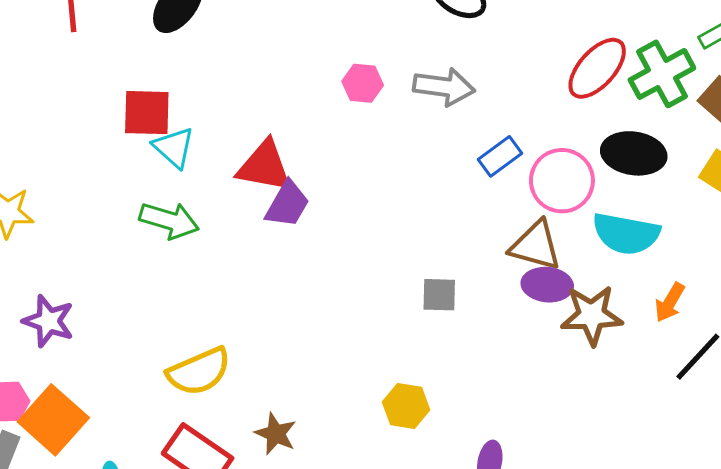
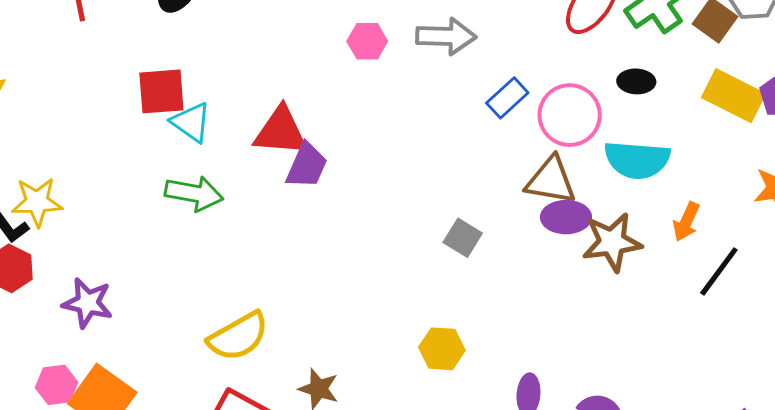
black ellipse: (634, 153) -> (636, 81), size x0.6
gray square: (439, 295) -> (463, 238), turned 36

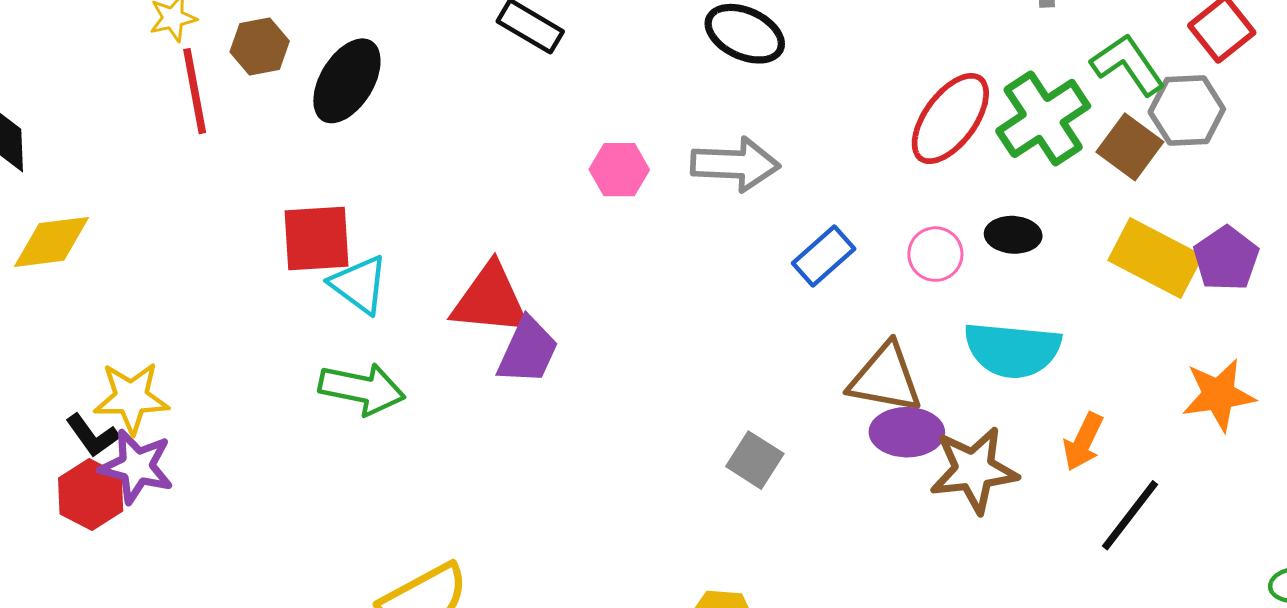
pink circle: (570, 115) -> (935, 254), moved, size x0.6
purple star: (88, 303) -> (137, 467), moved

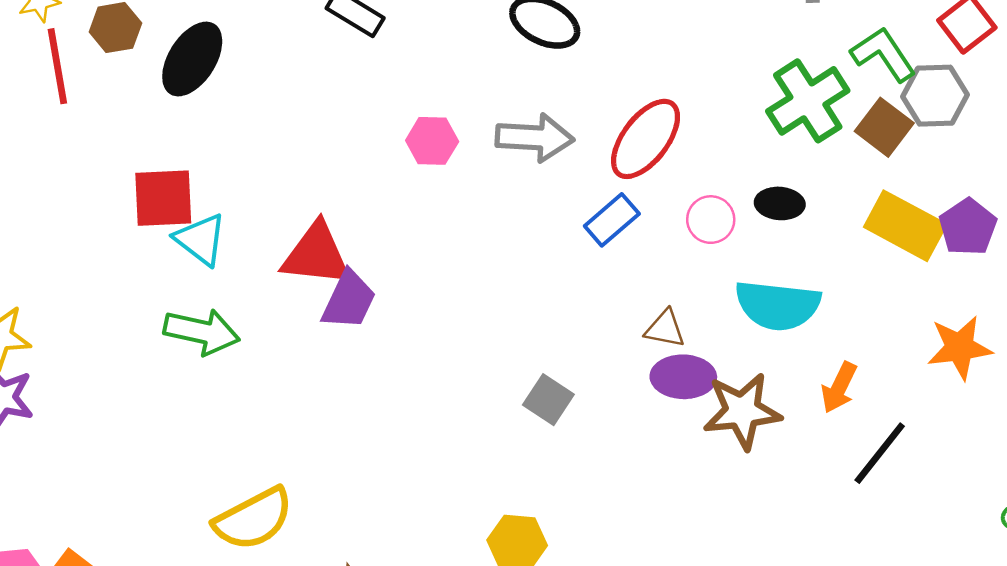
red ellipse: (950, 119) -> (646, 139), moved
brown triangle: (885, 378) -> (665, 329), size x0.6

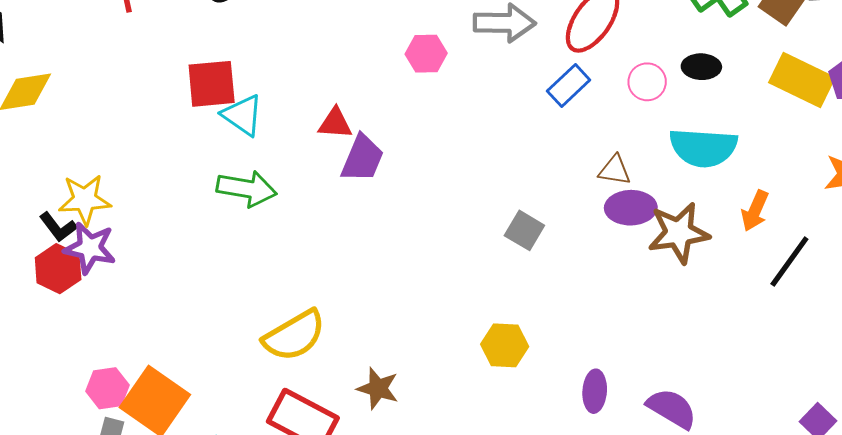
pink hexagon: (432, 141) -> (426, 54), moved
red triangle: (316, 255) -> (335, 123), size x0.6

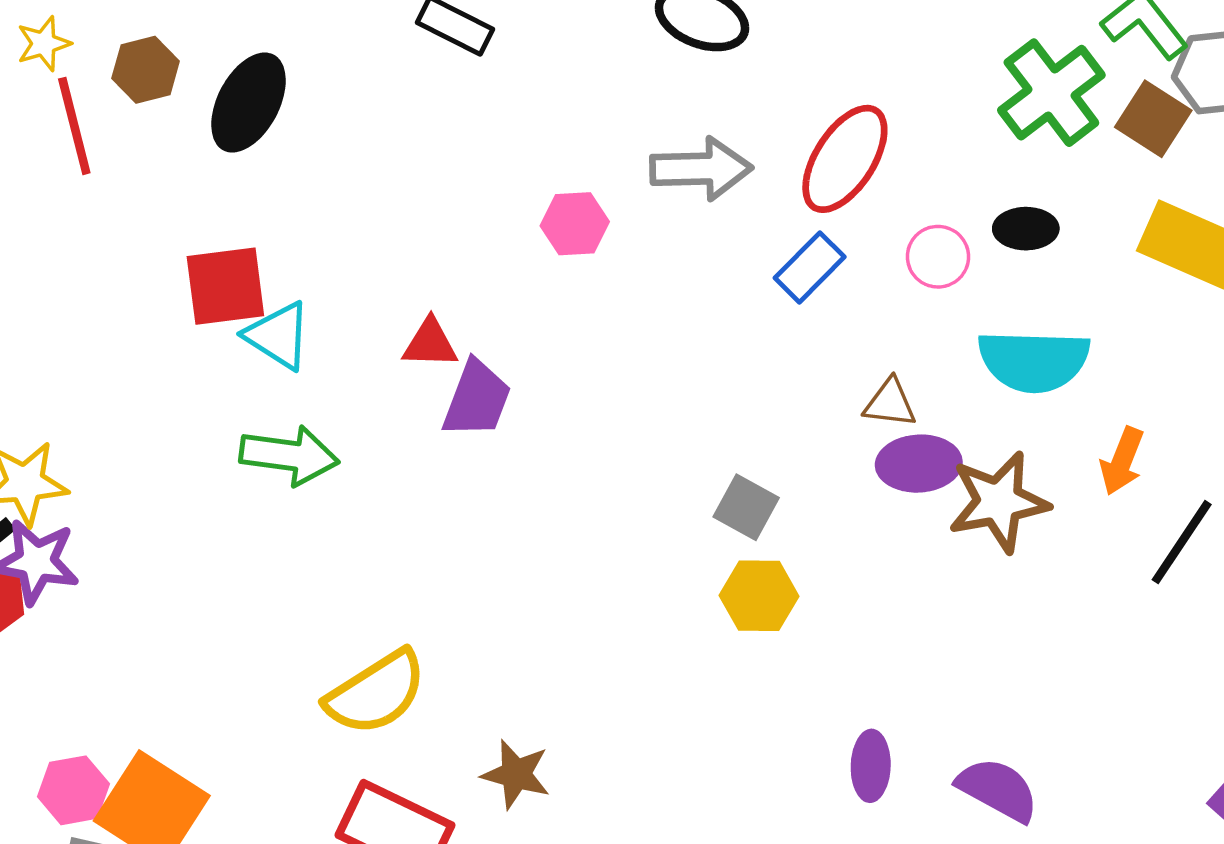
yellow hexagon: (505, 345) -> (759, 596), moved

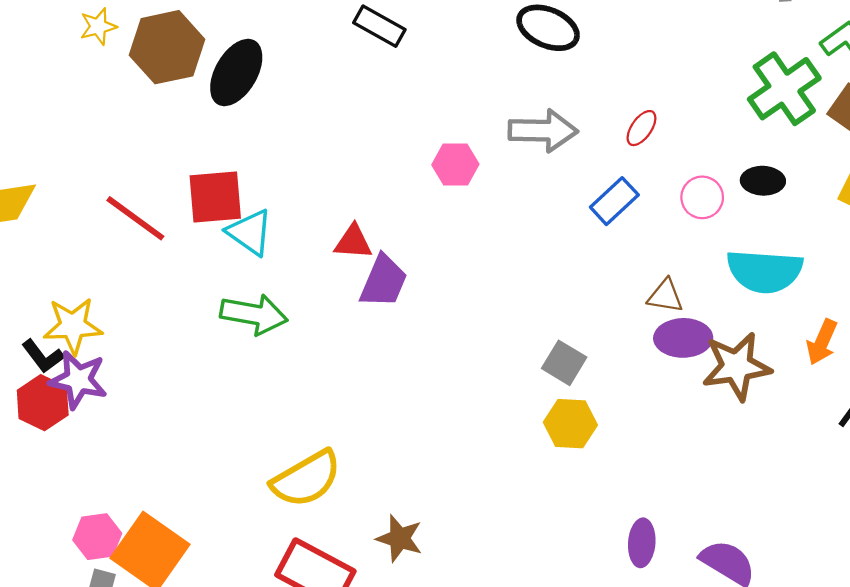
brown hexagon: (146, 70) -> (167, 47), size x1.6
red line: (74, 126) -> (135, 218), moved, turned -42
red ellipse: (845, 159) -> (641, 128), size x0.5

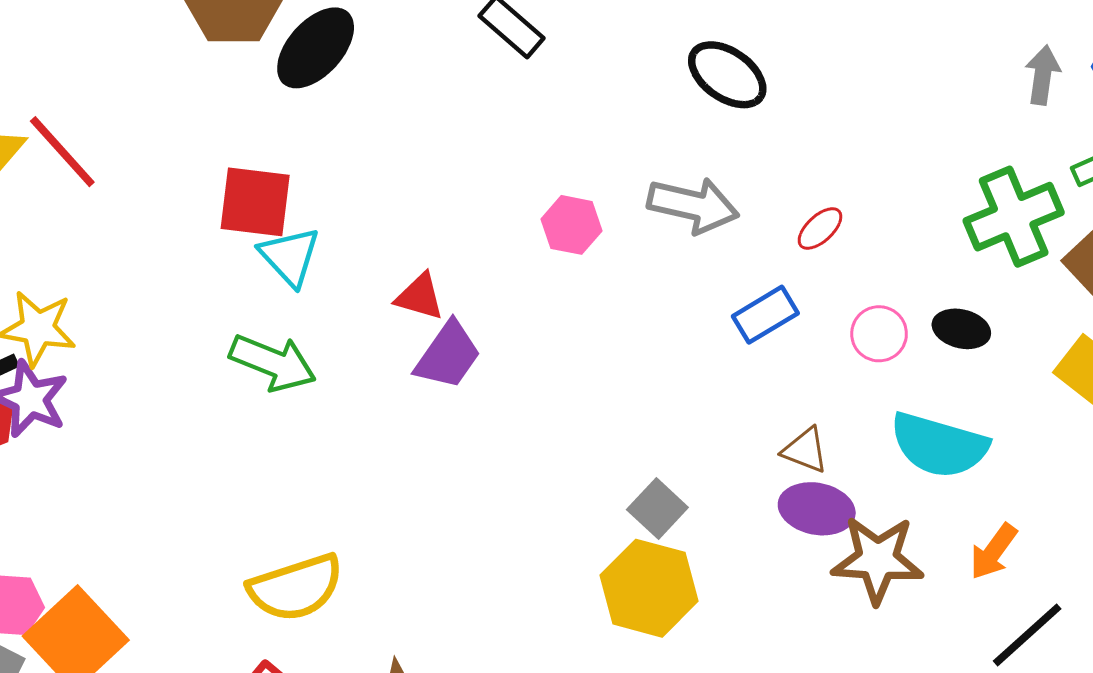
red line: (135, 218) -> (62, 152), moved
yellow hexagon: (570, 424) -> (649, 588), size x1.4

